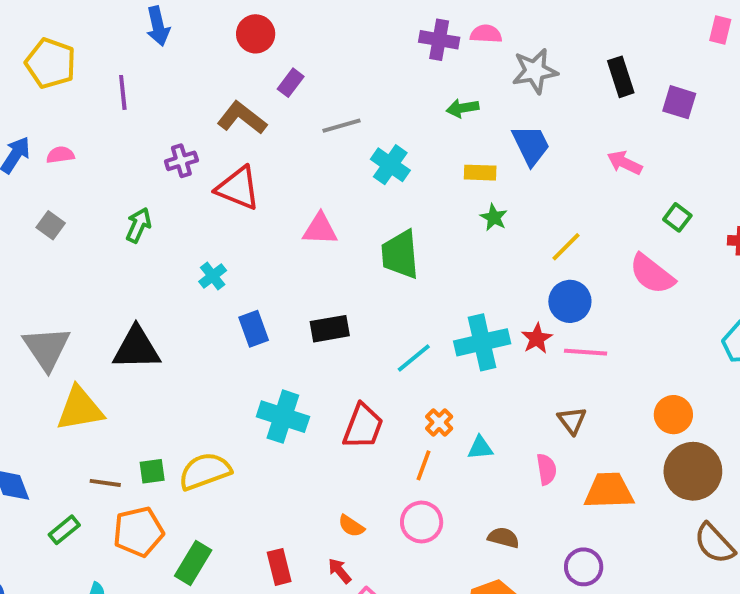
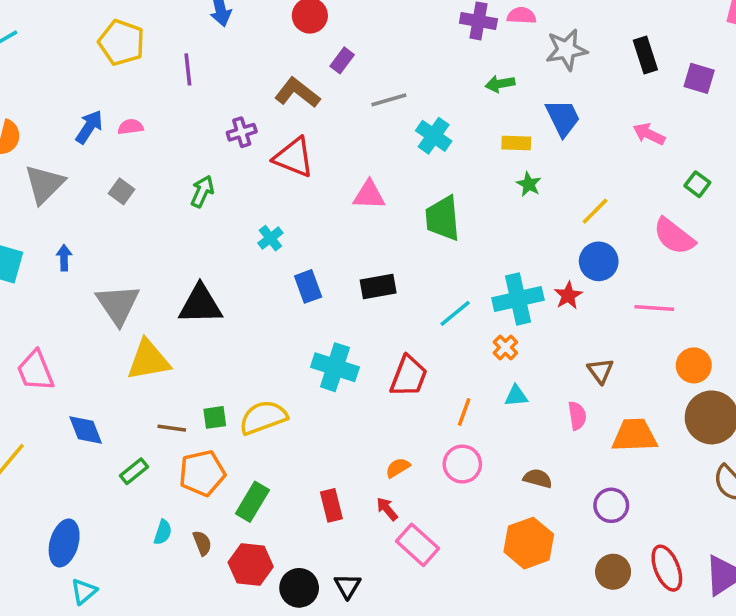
pink line: (586, 352) -> (654, 308), moved
orange cross: (439, 422) -> (505, 347), moved
orange semicircle: (351, 526) -> (398, 468), turned 115

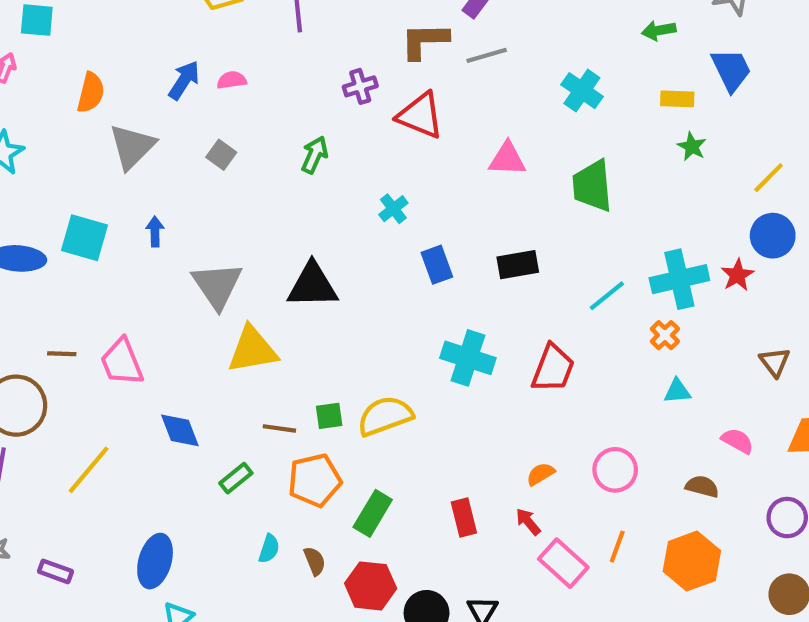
brown L-shape: (297, 93) -> (424, 41), turned -39
gray line: (389, 100) -> (487, 55), moved
orange line: (464, 412) -> (617, 547), moved
pink semicircle: (577, 416) -> (737, 441), moved, turned -52

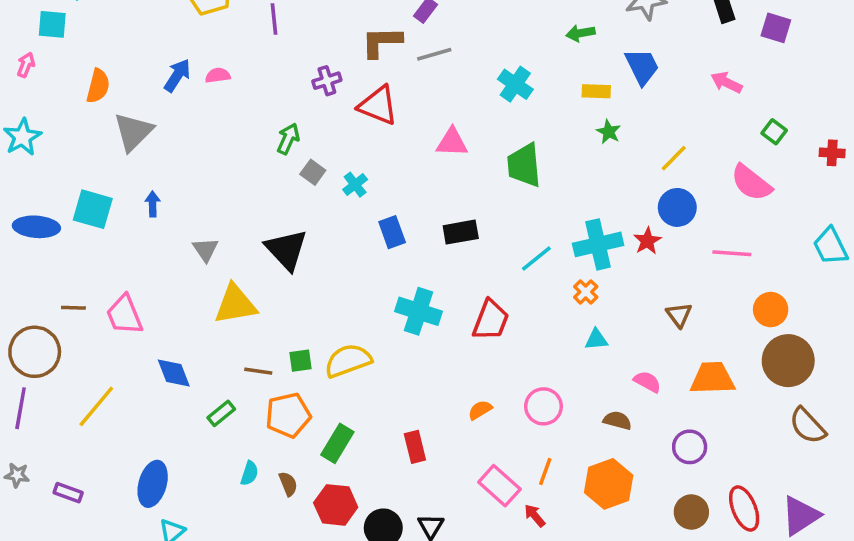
gray square: (221, 155) -> (313, 172), moved
gray triangle: (217, 285) -> (205, 250), size x0.6
black triangle: (313, 285) -> (286, 250), turned 48
red arrow: (528, 522) -> (535, 516), moved

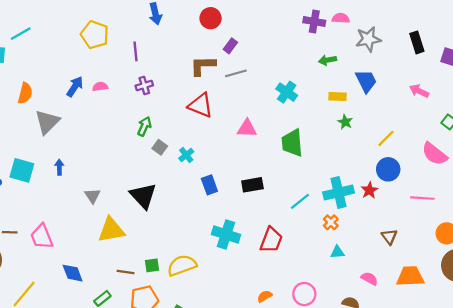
purple cross: (327, 81) -> (144, 85), moved

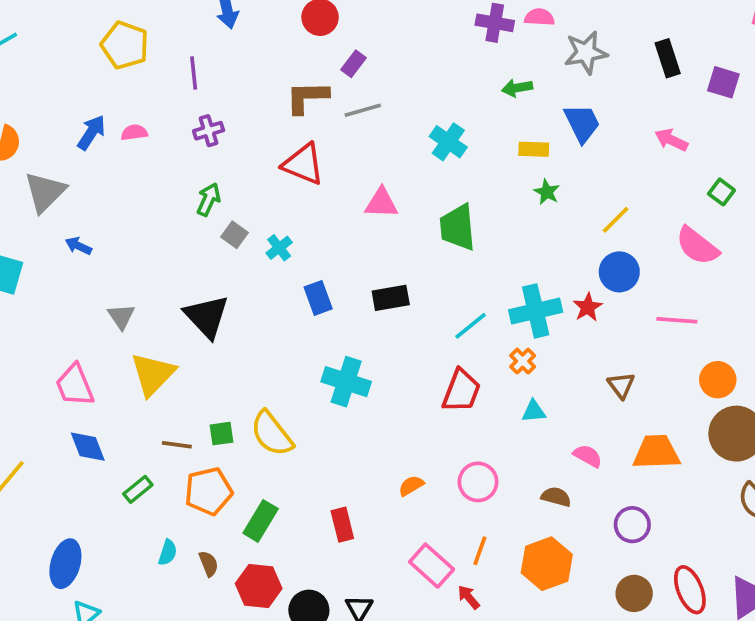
blue arrow: (59, 167) -> (78, 246), moved, turned -64
yellow triangle: (111, 230) -> (153, 374), turned -36
pink trapezoid: (42, 237) -> (75, 385), moved
red trapezoid: (271, 240) -> (461, 391), moved
yellow semicircle: (182, 265) -> (272, 434), turned -108

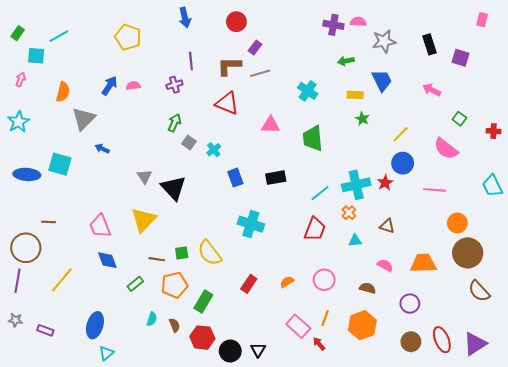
purple line: (194, 73) -> (191, 61), moved
gray triangle: (121, 317) -> (145, 177), moved
brown triangle: (621, 385) -> (387, 226), moved, turned -35
red rectangle: (342, 525) -> (249, 284), moved, turned 48

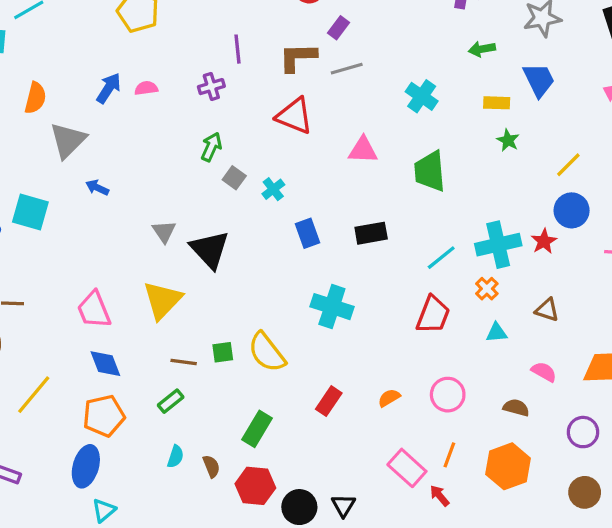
green rectangle: (135, 284) -> (171, 401), moved
orange pentagon: (174, 285) -> (104, 416), moved

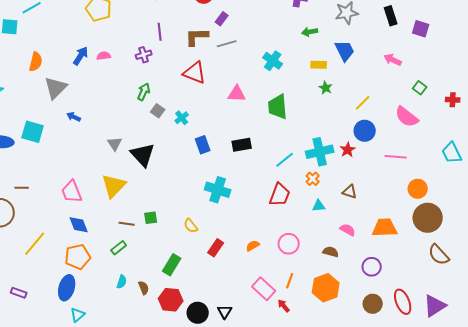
yellow semicircle: (267, 352) -> (191, 226), moved, size x0.6

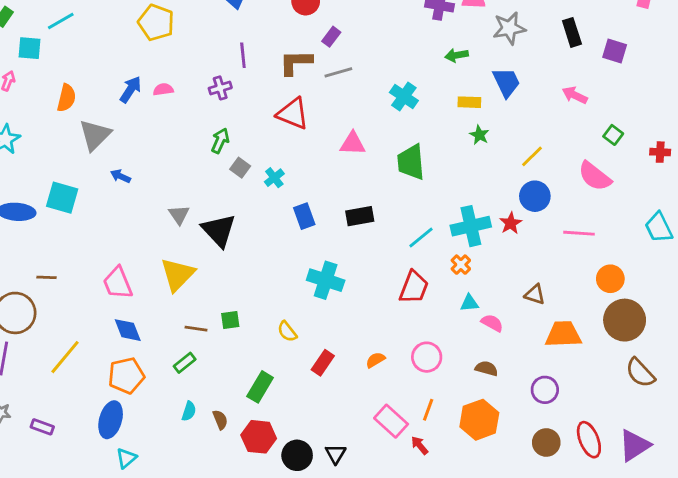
brown triangle: (350, 192) -> (535, 294), moved
pink semicircle: (348, 230) -> (492, 323), moved

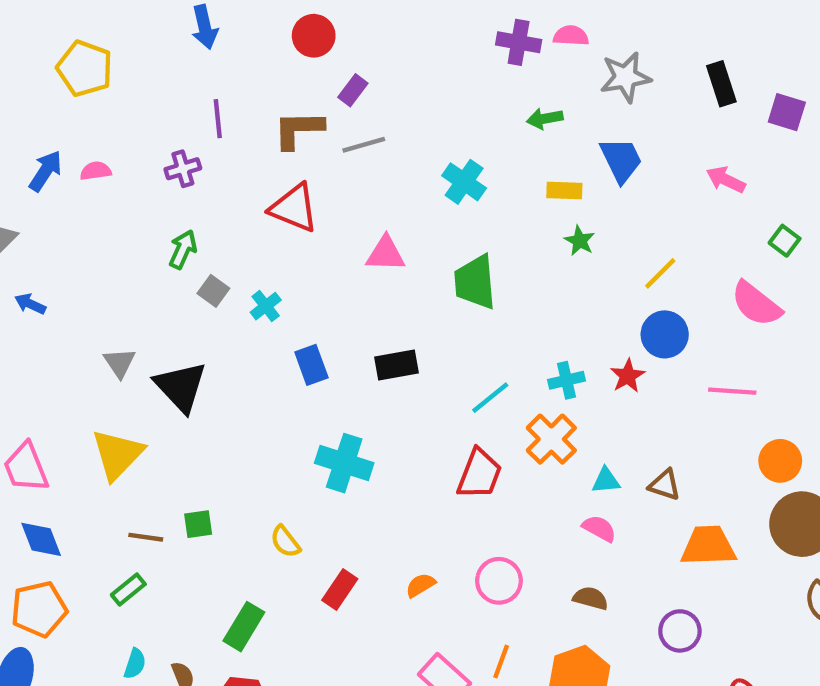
cyan cross: (471, 226) -> (567, 380), size x0.6
orange cross: (461, 265) -> (551, 439), size x1.6
cyan triangle: (469, 303) -> (606, 481), moved

